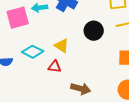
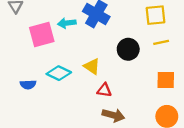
red triangle: (55, 67) -> (104, 90), moved

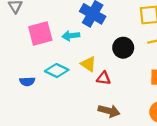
cyan arrow: (67, 23) -> (71, 36), moved
red triangle: (104, 90) -> (104, 78), moved

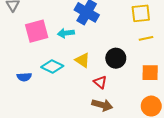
black circle: (123, 48) -> (116, 58), moved
red triangle: (104, 78) -> (100, 82), moved, turned 32

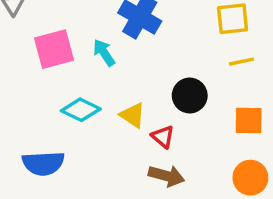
cyan arrow: (66, 33) -> (104, 53), turned 63
yellow triangle: (82, 60) -> (133, 115), moved
blue semicircle: (24, 77) -> (43, 163), moved, size x1.6

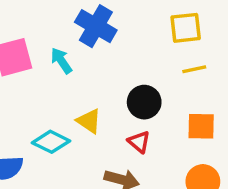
cyan diamond: (81, 110) -> (51, 142), moved
red triangle: (163, 137) -> (139, 142), moved

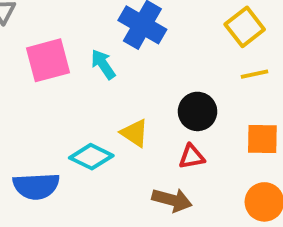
yellow square: (186, 28) -> (245, 27), turned -32
red triangle: (139, 142) -> (192, 157), turned -50

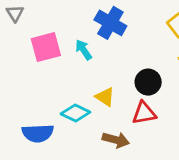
red triangle: (192, 157) -> (144, 113), size x1.4
brown arrow: (172, 200) -> (116, 140), moved

